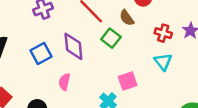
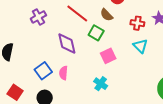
blue square: (41, 54) -> (43, 71), moved
pink square: (128, 81) -> (108, 56), moved

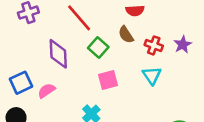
brown semicircle: (106, 15) -> (126, 35), moved
pink semicircle: (63, 73) -> (46, 91), turned 40

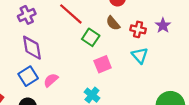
purple diamond: (58, 54) -> (32, 48), moved

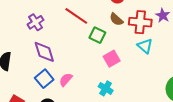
red cross: (138, 29) -> (140, 22), size x1.5

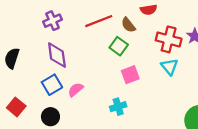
red line: (76, 16) -> (99, 21), turned -65
brown semicircle: (116, 19) -> (128, 25), moved
cyan cross: (106, 88) -> (118, 107), turned 32

